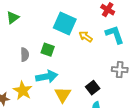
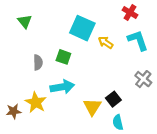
green triangle: (13, 18) -> (25, 21), turned -32
gray cross: (120, 70) -> (143, 79), turned 35
yellow triangle: (63, 95) -> (92, 107), moved

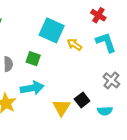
cyan semicircle: (118, 122) -> (105, 111), moved, turned -80

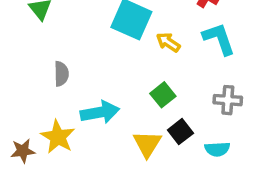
green square: (33, 59) -> (163, 95), moved, turned 32
gray cross: (111, 80) -> (228, 100), turned -35

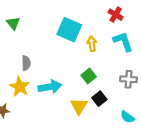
yellow arrow: (168, 42) -> (92, 44), turned 48
yellow star: (58, 137) -> (20, 87), moved
cyan semicircle: (217, 149) -> (127, 117), moved, turned 40

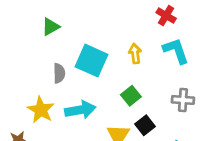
green triangle: (13, 23) -> (51, 27), moved, turned 40
cyan square: (69, 30) -> (91, 61), moved
gray semicircle: (26, 63) -> (59, 73), moved

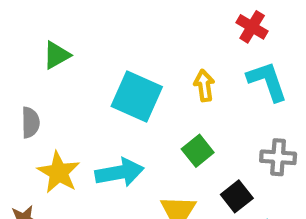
green triangle: (51, 27) -> (56, 55), moved
gray semicircle: (59, 73) -> (30, 122), moved
black square: (145, 125) -> (237, 196), moved

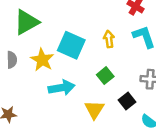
green triangle: (56, 55) -> (26, 22), size x1.6
yellow star: (59, 172) -> (42, 60), moved

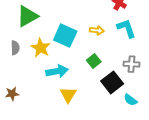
yellow arrow: (109, 39) -> (97, 30), turned 104
black square: (127, 101) -> (112, 82), size x1.5
yellow triangle: (94, 109) -> (68, 95), moved

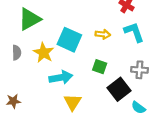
green square: (94, 61) -> (100, 67), turned -32

